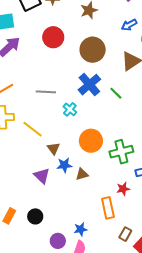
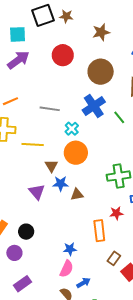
yellow line: (33, 129) -> (33, 144), turned -40
orange circle: (91, 141) -> (76, 153), moved
purple circle: (58, 241) -> (14, 253), moved

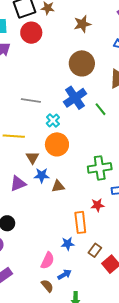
red circle: (63, 55) -> (31, 33), moved
purple triangle: (37, 192) -> (18, 183), turned 48
blue star: (70, 249) -> (68, 244), moved

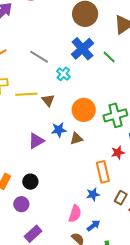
gray line: (31, 101) -> (39, 57), turned 30
orange circle: (57, 144) -> (84, 110), moved
brown triangle: (32, 158) -> (48, 100), moved

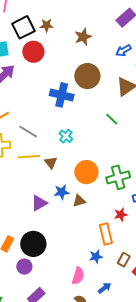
blue cross: (82, 49) -> (62, 95), moved, turned -35
gray line: (39, 57) -> (28, 132), moved
black circle: (30, 182) -> (33, 244), size x1.6
blue arrow: (93, 225) -> (105, 288), moved

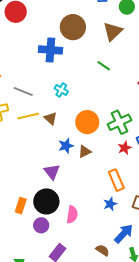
purple triangle: (39, 203) -> (52, 172), moved, turned -30
red star: (121, 215) -> (125, 148), moved
pink semicircle: (78, 276) -> (72, 215), moved
blue arrow: (105, 288) -> (124, 234), size x1.5

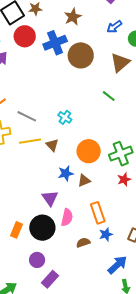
blue cross: (50, 50) -> (55, 43), moved, turned -30
orange rectangle: (116, 180) -> (98, 213), moved
pink semicircle: (72, 215) -> (67, 217), moved
purple circle: (41, 225) -> (37, 260), moved
brown semicircle: (103, 250) -> (83, 243), moved, turned -56

